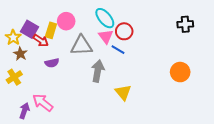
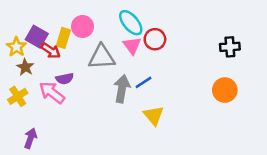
black cross: (185, 24) -> (230, 47), moved
blue line: (118, 50) -> (143, 82), moved, turned -64
pink arrow: (43, 103) -> (52, 93), moved

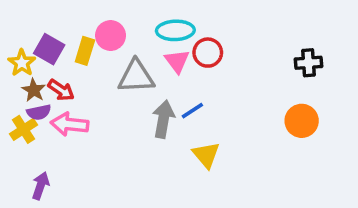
cyan ellipse: (131, 23) -> (175, 30), turned -52
red arrow: (51, 51) -> (61, 90), moved
purple semicircle: (65, 79) -> (39, 112), moved
pink arrow: (52, 93) -> (70, 124), turned -32

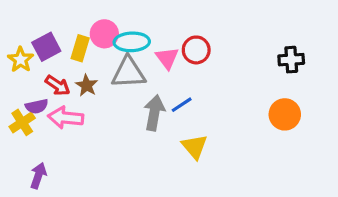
cyan ellipse: (175, 30) -> (132, 42), moved
purple square: (49, 49) -> (46, 47), turned 32
brown star: (34, 90) -> (87, 85), moved

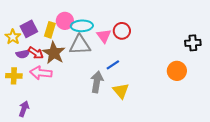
black cross: (291, 60) -> (193, 43), moved
brown star: (87, 85) -> (54, 53), size x1.6
purple semicircle: (37, 106) -> (23, 54), moved
gray arrow: (154, 113) -> (97, 82), moved
yellow cross: (22, 122) -> (14, 76), turned 35

